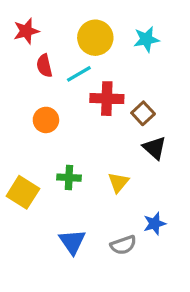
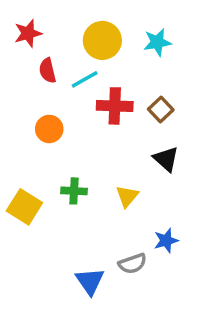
brown square: (143, 113) -> (161, 109), moved
blue triangle: (72, 242) -> (90, 281), moved

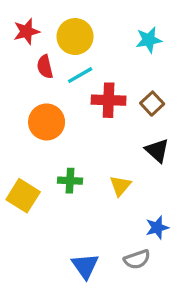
yellow circle: (102, 40) -> (75, 37), moved
orange circle: (49, 129) -> (47, 122), size x1.4
gray semicircle: (132, 264) -> (137, 259), moved

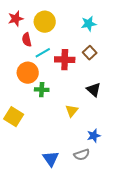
cyan line: (80, 75) -> (43, 53), moved
brown square: (152, 104) -> (90, 53), moved
green cross: (70, 181) -> (42, 90), moved

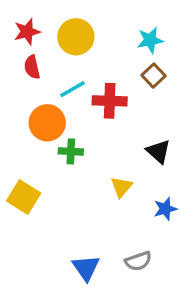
red semicircle: (27, 40) -> (32, 67), moved
brown square: (90, 53) -> (153, 76), moved
blue star: (94, 136) -> (165, 209), moved

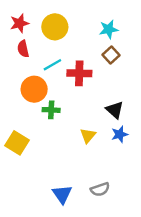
blue star: (165, 209) -> (120, 134), moved

